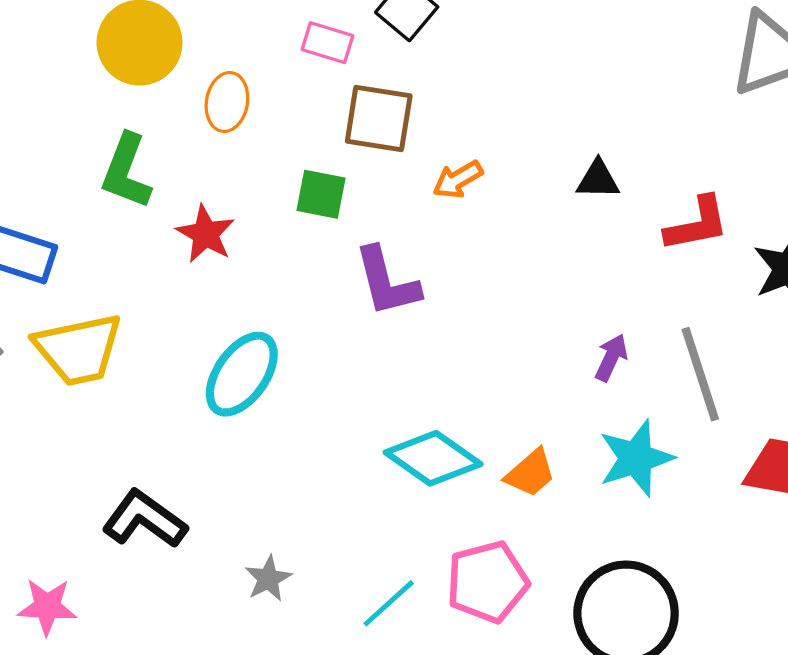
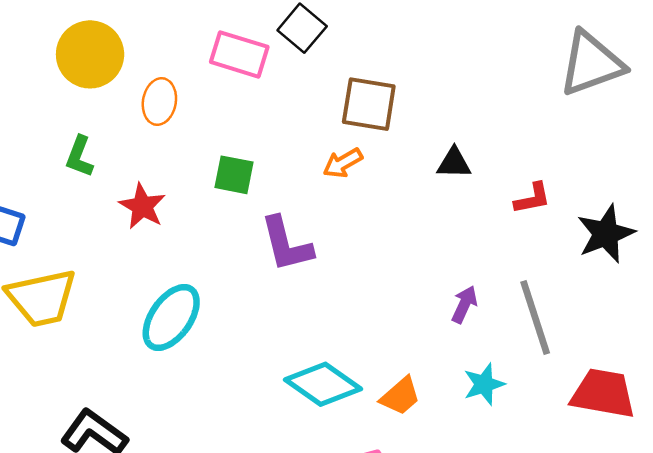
pink rectangle: (328, 43) -> (239, 54), size x1.4
brown square: (379, 118) -> (369, 104), moved
green L-shape: (126, 171) -> (80, 156), size x0.7
red L-shape: (697, 224) -> (532, 198), size x0.7
cyan star: (636, 458) -> (484, 384), size x0.7

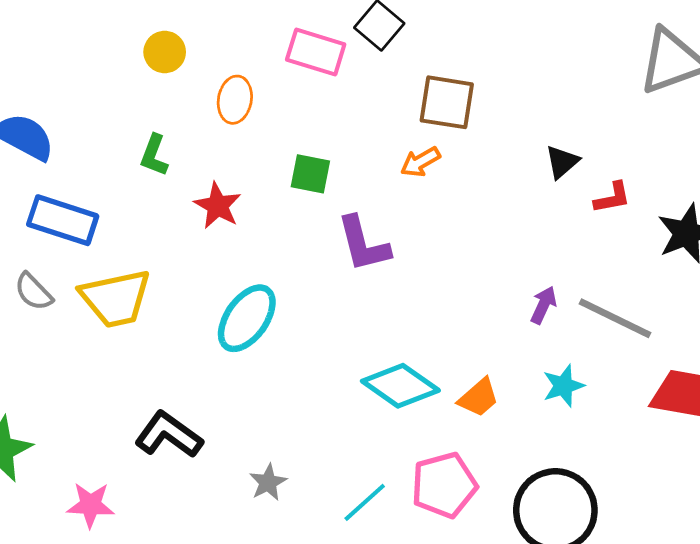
yellow circle: (90, 54) -> (165, 52), size x0.6
black triangle: (454, 163) -> (562, 162), moved, turned -42
gray line: (535, 318) -> (615, 318), turned -46

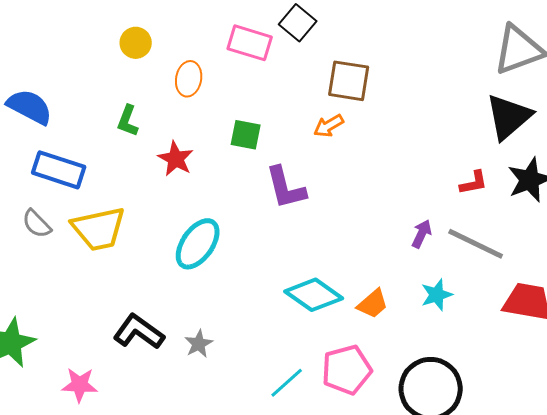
black triangle: (562, 162) -> (509, 117), moved, size x1.8
red L-shape: (612, 198) -> (474, 183), moved
gray star: (268, 482) -> (199, 344), moved

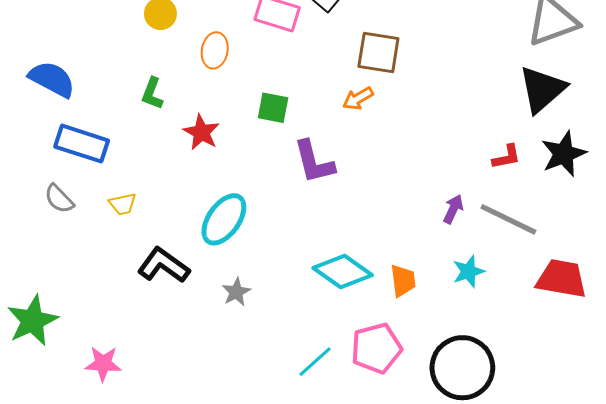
yellow trapezoid: (99, 229) -> (123, 204), size x0.5
orange trapezoid: (373, 304) -> (403, 281), turned -56
black L-shape: (139, 332) -> (164, 265), moved
gray star: (199, 344) -> (236, 292), moved

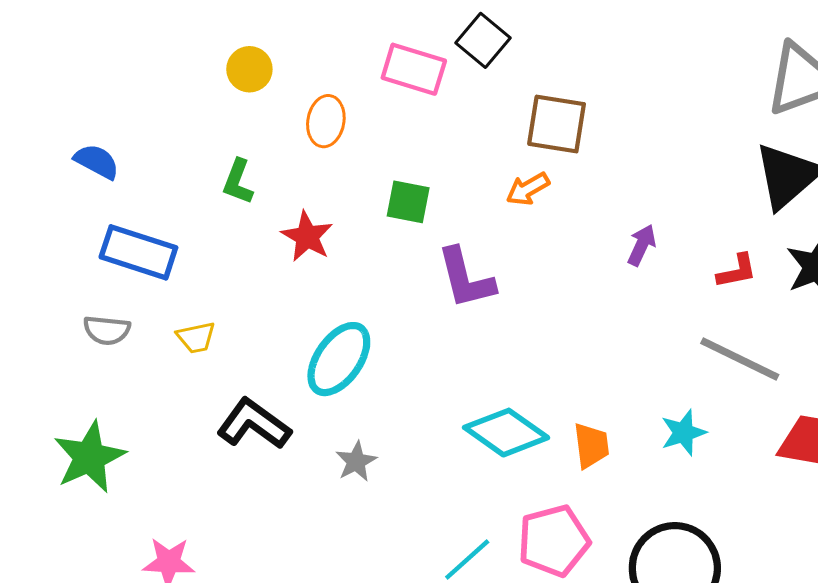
blue semicircle: (52, 79) -> (97, 161), size x0.7
gray semicircle: (59, 199) -> (107, 330), turned -40
purple arrow: (453, 209) -> (642, 245), moved
green star: (33, 321) -> (89, 457), moved

